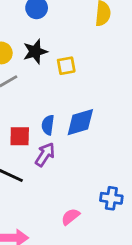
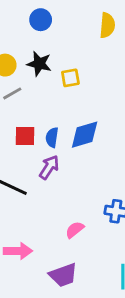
black star: (35, 52) -> (39, 64), turned 30
red square: (20, 136) -> (25, 136), moved

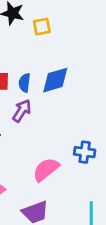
pink semicircle: (75, 230) -> (46, 169), size x1.5

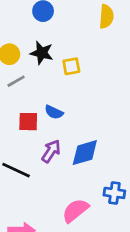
blue diamond: (55, 80) -> (85, 153), moved
blue semicircle: (24, 83) -> (54, 112), moved, turned -72

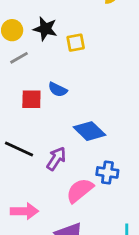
purple arrow: (51, 151) -> (56, 159), moved
blue diamond: (85, 153) -> (89, 131), turned 60
blue cross: (114, 193) -> (107, 172), moved

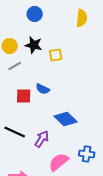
blue cross: (107, 172) -> (87, 154), moved

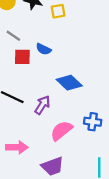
gray line: (15, 66) -> (13, 36), moved, turned 64

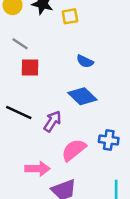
blue semicircle: (44, 49) -> (85, 61), moved
pink arrow: (17, 147) -> (37, 169), moved

